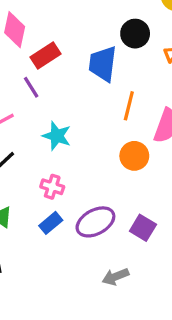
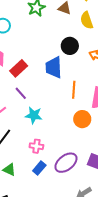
purple line: (31, 87) -> (21, 93), moved

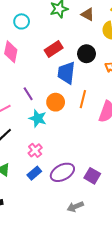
red rectangle: (19, 68) -> (54, 49), moved
orange circle: (82, 119) -> (56, 102), moved
pink cross: (36, 146) -> (35, 150), turned 32

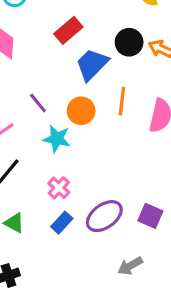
black circle: (87, 54) -> (129, 42), moved
blue trapezoid: (66, 73) -> (92, 64), turned 45

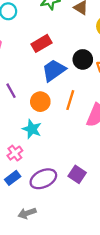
cyan star: (57, 139) -> (32, 129), moved
purple square: (150, 216) -> (77, 174), moved
gray arrow: (130, 266) -> (27, 213), moved

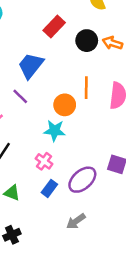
red rectangle: (42, 43) -> (54, 26), moved
blue trapezoid: (54, 70) -> (31, 66), moved
orange circle: (40, 102) -> (65, 105), moved

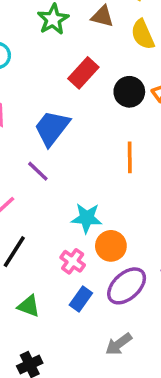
orange circle: (65, 105) -> (111, 246), moved

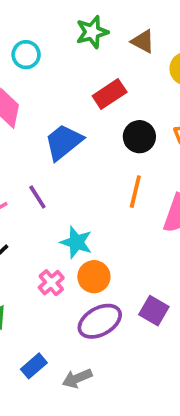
black circle: (129, 92) -> (139, 137), moved
purple line: (38, 171) -> (37, 197), moved
blue rectangle: (81, 299) -> (34, 366), moved

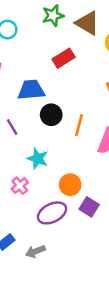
brown triangle: (143, 41) -> (87, 23), size x1.5
black circle: (139, 137) -> (51, 115), moved
blue trapezoid: (64, 142) -> (31, 90), turned 32
orange circle: (94, 277) -> (70, 185), moved

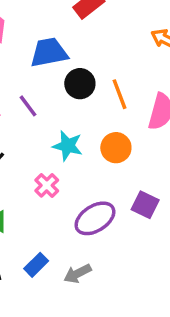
orange line: (79, 125) -> (120, 94), turned -30
orange circle: (70, 185) -> (116, 148), moved

